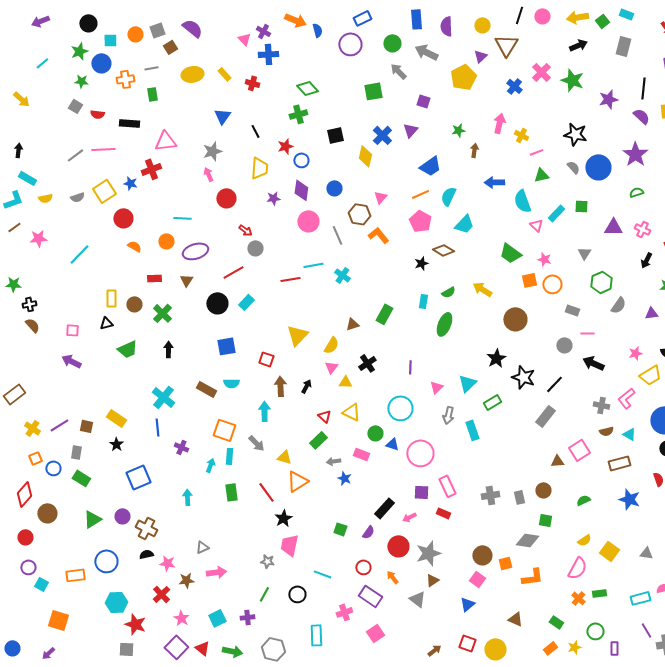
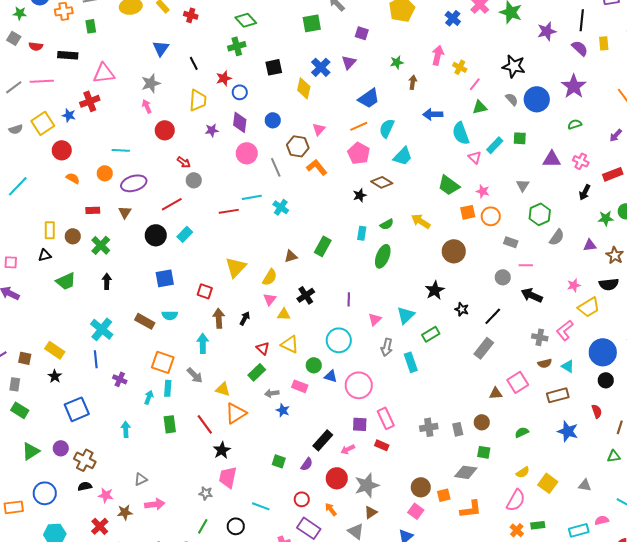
pink line: (536, 152) -> (475, 84), turned -32
black star: (523, 377) -> (462, 309), size x0.6

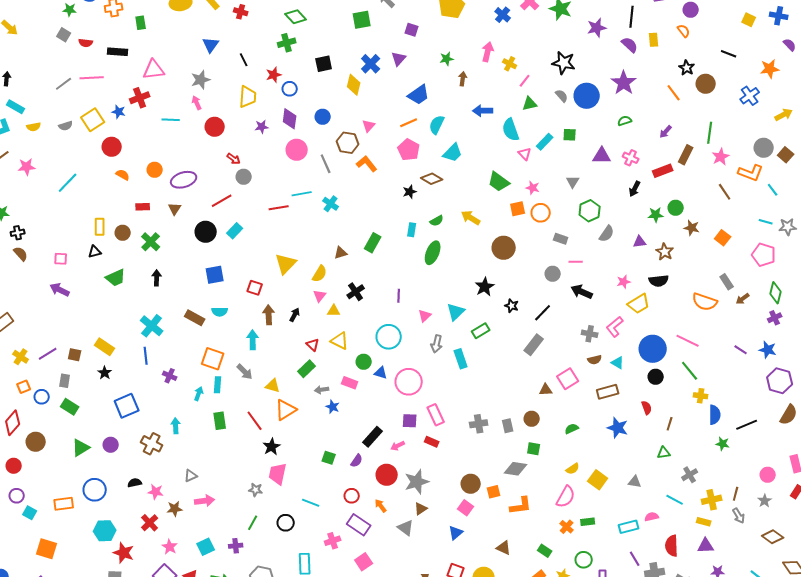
cyan line: (121, 150) -> (171, 120), moved
brown cross: (85, 460) -> (152, 444), moved

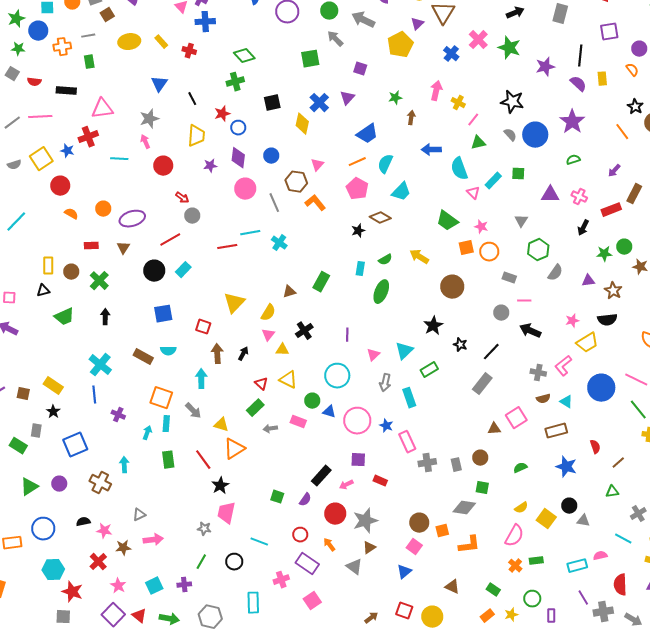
black circle: (656, 377) -> (569, 506), moved
gray rectangle: (65, 381) -> (36, 431), moved
blue star: (333, 407) -> (386, 426), moved
pink rectangle: (436, 415) -> (407, 442), moved
brown line: (670, 424) -> (618, 463), turned 32

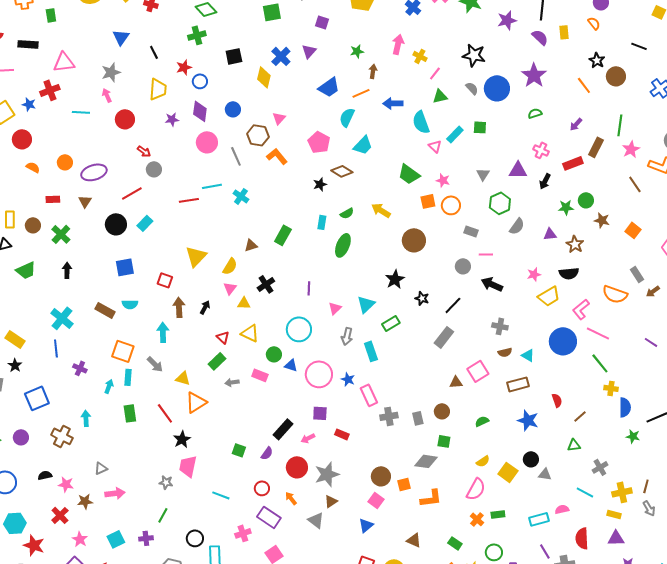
orange line: (357, 162) -> (361, 93), moved
purple triangle: (550, 195) -> (518, 170), moved
pink L-shape: (563, 366) -> (581, 309), moved
black circle: (234, 562) -> (195, 538), moved

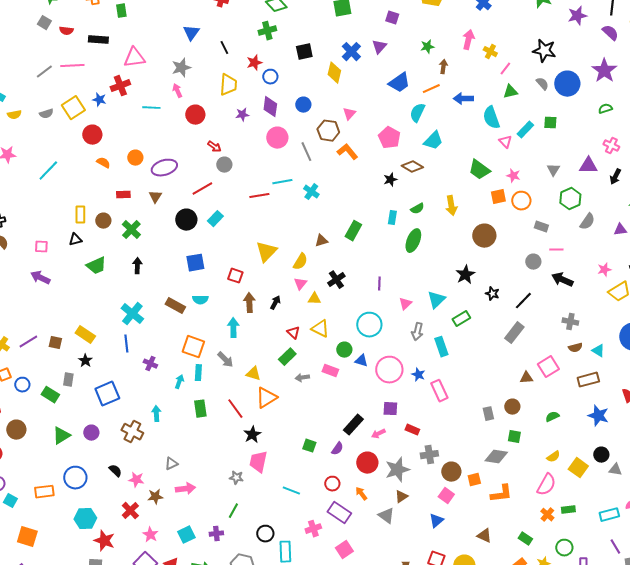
yellow arrow: (381, 210) -> (451, 206), turned -132
gray cross: (389, 416) -> (429, 455), moved
black semicircle: (45, 475) -> (115, 471), turned 56

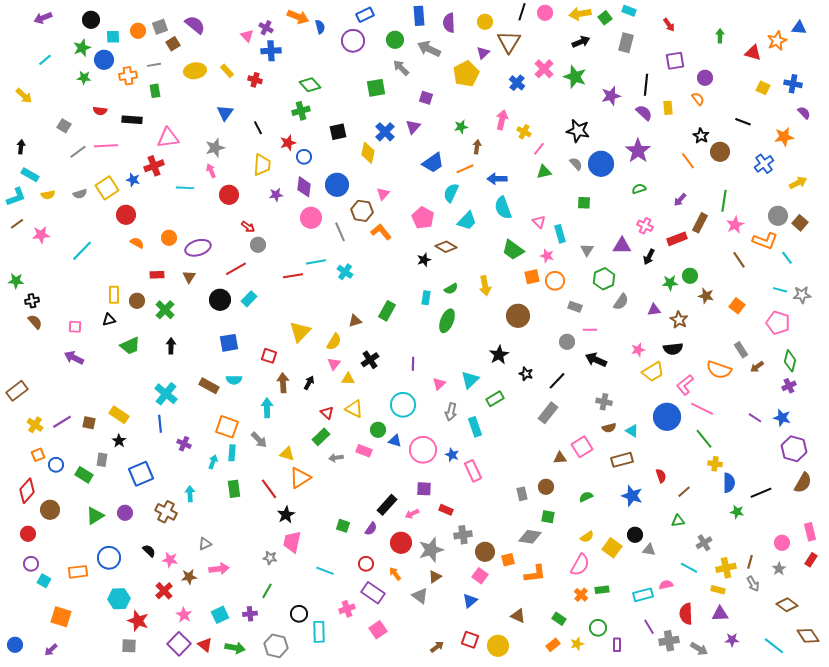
gray square: (44, 23) -> (64, 126), moved
blue circle: (303, 105) -> (337, 185), size x1.5
cyan semicircle: (491, 118) -> (503, 208), moved
cyan rectangle: (525, 130) -> (560, 234), moved, turned -60

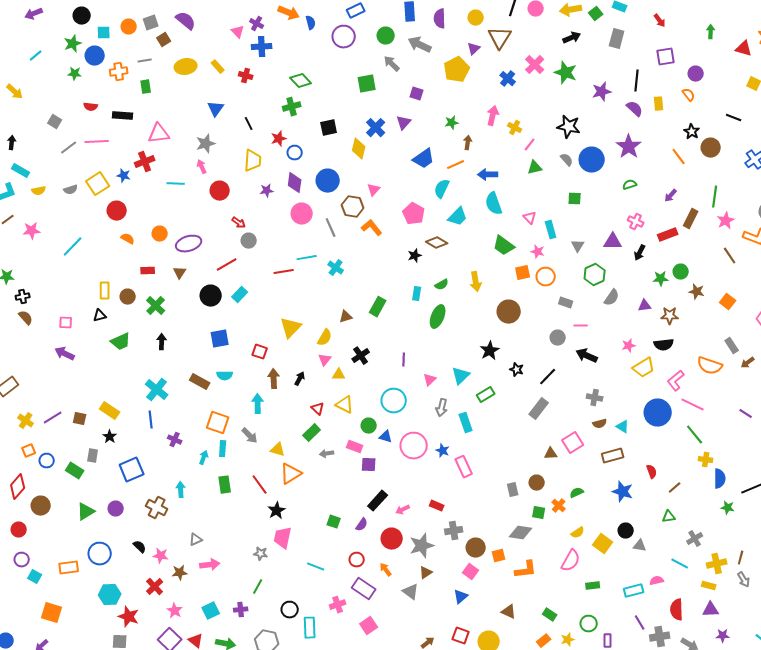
brown star: (679, 320) -> (670, 316), turned -30
purple square: (424, 489) -> (369, 465), moved
orange cross: (581, 595) -> (559, 506), moved

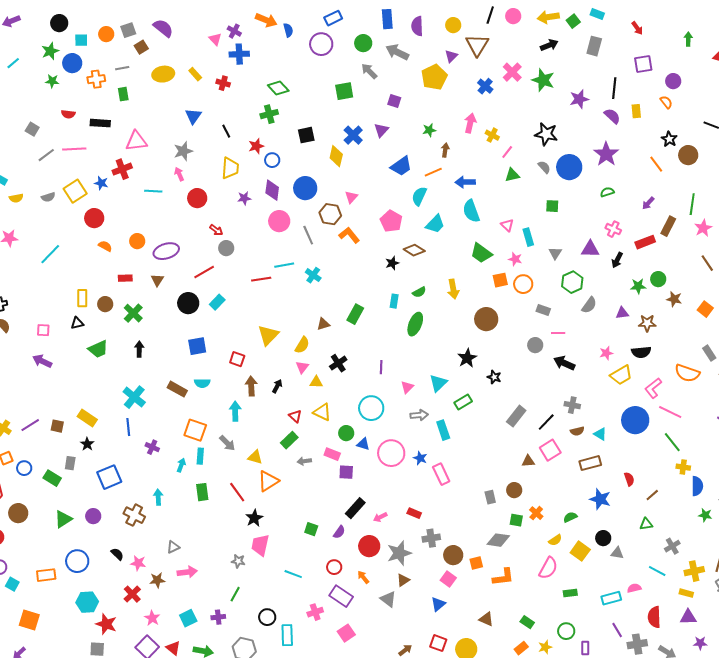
black line: (548, 377) -> (546, 422), moved
gray arrow: (442, 408) -> (419, 415), turned -108
green semicircle: (577, 493) -> (570, 517), moved

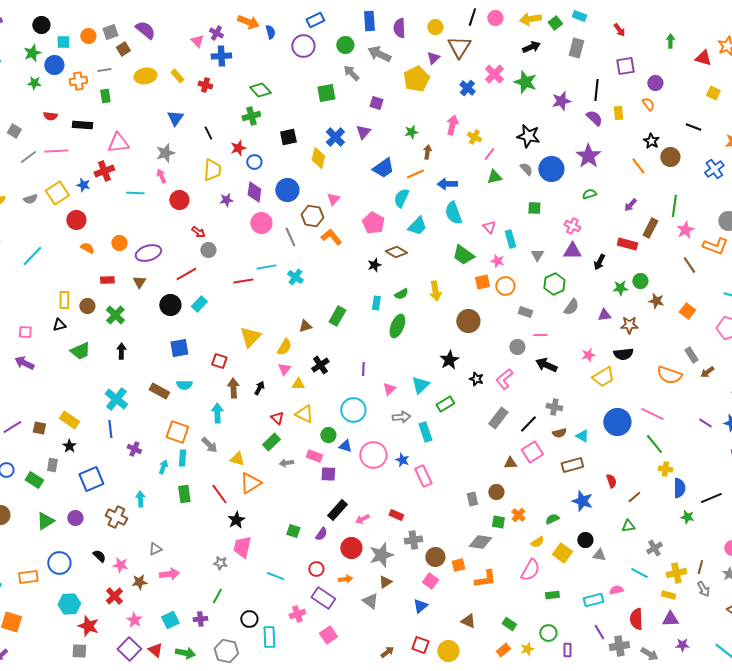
pink cross: (613, 229) -> (572, 226), moved
red rectangle: (645, 242) -> (627, 244), turned 36
pink L-shape: (653, 388) -> (504, 379), moved
orange arrow: (363, 577) -> (345, 579), turned 120

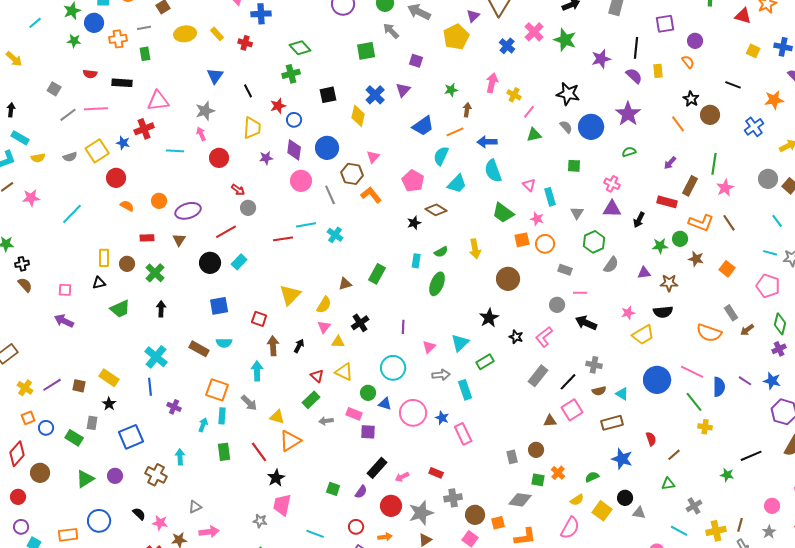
orange L-shape: (715, 246) -> (701, 223), moved
blue semicircle: (679, 488) -> (719, 387), moved

